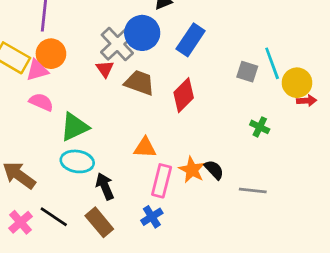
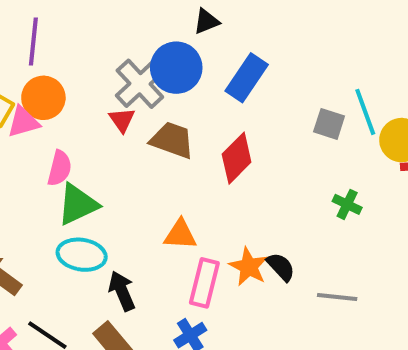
pink semicircle: (41, 102) -> (60, 168), moved, turned 80

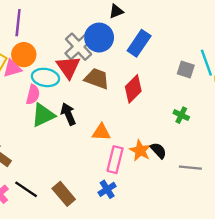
red triangle: (122, 120) -> (68, 67), size x1.6
green cross: (347, 204) -> (181, 115), moved
cyan ellipse: (82, 255) -> (45, 77), moved
black arrow: (122, 291) -> (68, 114), moved

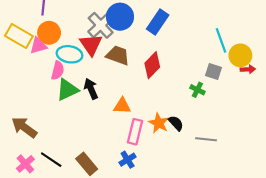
gray square: (186, 69) -> (214, 71), moved

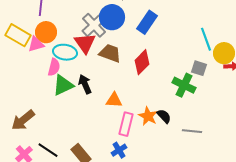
green cross: (197, 90) -> (184, 85), size x1.6
brown arrow: (24, 127) -> (23, 120), turned -75

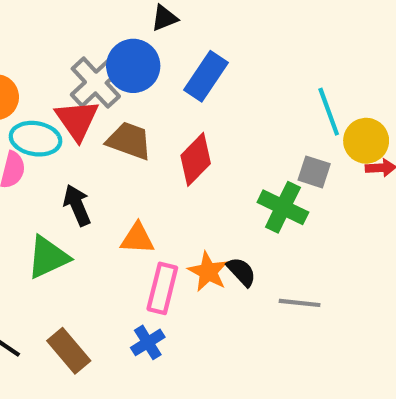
green triangle: (63, 85) -> (48, 257), moved

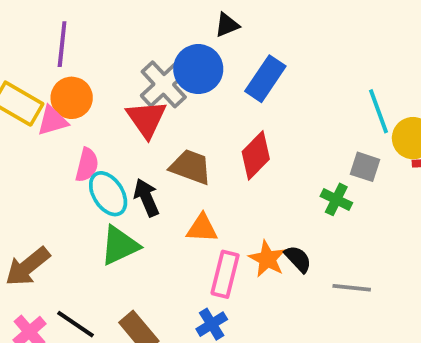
cyan ellipse: (35, 139) -> (108, 194), moved, turned 48
brown trapezoid: (129, 141) -> (191, 167), moved
green cross: (283, 207) -> (336, 199), size x0.7

